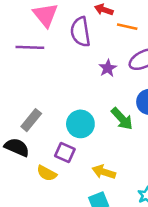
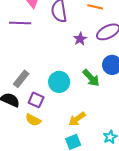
purple square: (65, 152) -> (36, 100), moved
yellow arrow: (104, 172) -> (77, 119), turned -54

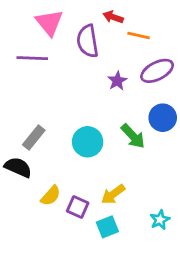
purple square: (36, 100) -> (78, 207), moved
yellow semicircle: (33, 120) -> (51, 196), turned -77

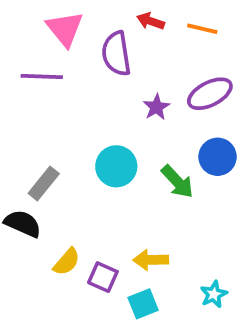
orange line: (139, 35) -> (202, 29), moved
cyan circle: (88, 142) -> (116, 166), moved
yellow arrow: (113, 194) -> (151, 260), turned 35

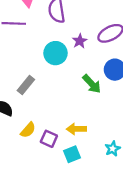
cyan circle: (116, 166) -> (56, 53), moved
gray rectangle: (44, 184) -> (26, 85), moved

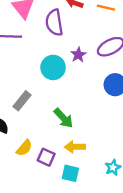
green arrow: (92, 84) -> (63, 118), moved
cyan square: (72, 154) -> (70, 173), turned 35

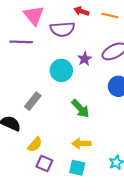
purple semicircle: (54, 23) -> (62, 29), turned -85
green arrow: (63, 118) -> (80, 109), moved
purple square: (46, 157) -> (44, 164), moved

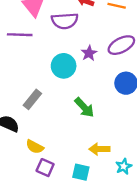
yellow arrow: (81, 143) -> (99, 149), moved
yellow semicircle: (35, 144) -> (35, 147), turned 77

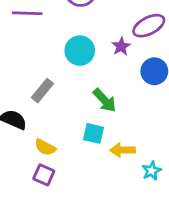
purple star: (89, 53) -> (121, 46), moved
purple square: (45, 168) -> (44, 175), moved
cyan square: (81, 172) -> (94, 133), moved

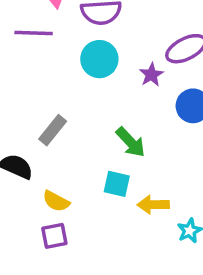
cyan circle: (80, 51) -> (99, 59), moved
purple square: (44, 175) -> (54, 236), turned -35

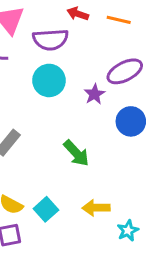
cyan square: (117, 184) -> (46, 209), moved, turned 35

